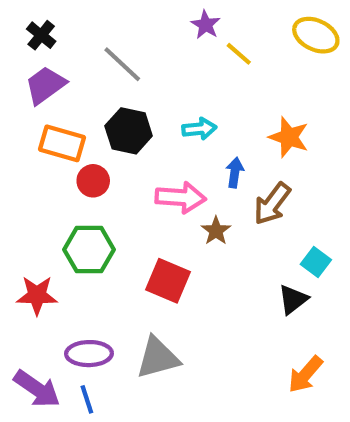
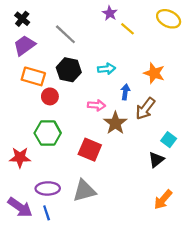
pink arrow: (181, 197) -> (96, 105), size x0.7
brown star: (216, 231) -> (115, 123), size x1.5

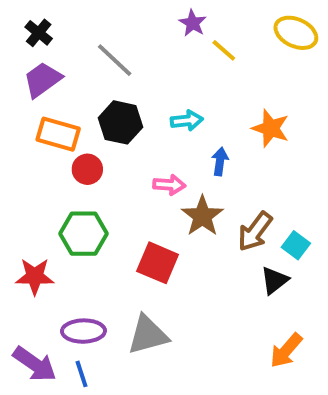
brown arrow: (145, 109) -> (255, 232), moved

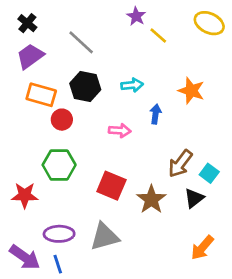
brown star: (202, 216) -> (151, 199), moved

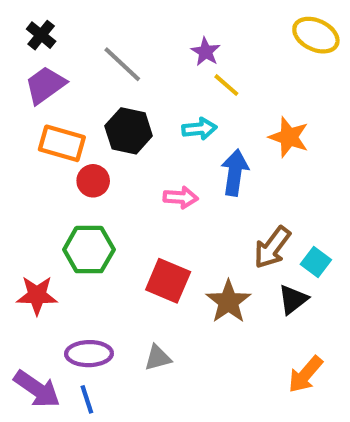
purple star: (136, 16) -> (206, 52), moved
yellow line: (158, 36) -> (226, 85), moved
blue arrow: (155, 114) -> (235, 172), size x1.5
gray triangle: (105, 237) -> (158, 358), size x0.6

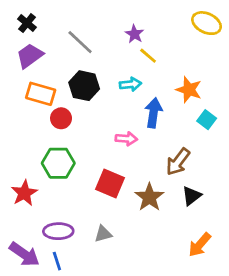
pink arrow: (181, 197) -> (126, 139), moved
cyan square: (316, 262) -> (207, 120), moved
red star: (37, 295) -> (24, 193), turned -30

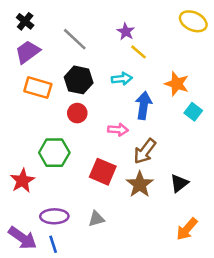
red circle: (61, 118) -> (77, 113), moved
brown arrow: (178, 162) -> (145, 151), moved

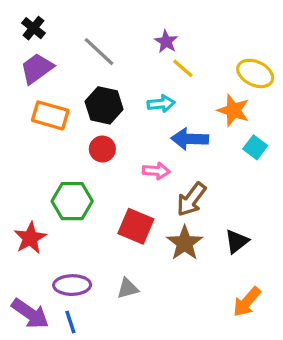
yellow ellipse: (193, 21) -> (255, 73), moved
blue arrow: (144, 105) -> (190, 139), turned -96

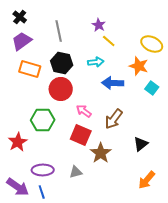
gray line: (99, 52) -> (59, 31), turned 35
red circle: (102, 149) -> (61, 89), size x1.5
pink arrow: (156, 171) -> (84, 111), moved, turned -147
brown star: (185, 243) -> (101, 153), moved

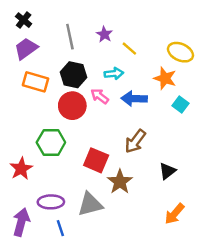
purple star: (99, 25) -> (104, 34), moved
pink arrow: (84, 111) -> (100, 96), moved
gray triangle: (76, 172) -> (90, 204), size x1.6
purple arrow: (18, 187) -> (21, 222), turned -110
blue line: (42, 192) -> (60, 228), moved

